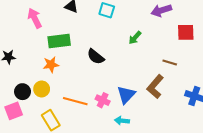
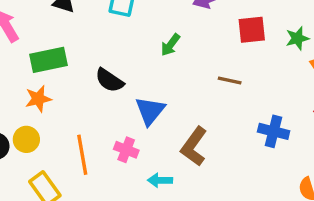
brown L-shape: (155, 87) -> (194, 146), moved
blue triangle: (126, 95) -> (150, 111), moved
orange line: (75, 101) -> (82, 155), turned 70

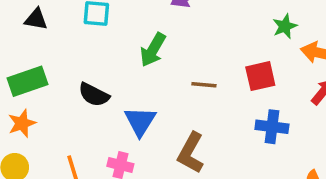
red square: (252, 30) -> (260, 76), moved
green arrow: (170, 45) -> (153, 50), size x1.4
brown line: (230, 80) -> (204, 85), moved

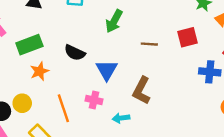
orange star: (22, 123) -> (40, 71), moved
blue cross: (272, 127) -> (210, 72), moved

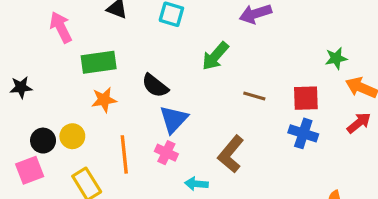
blue triangle: (107, 70) -> (174, 119), moved
blue cross: (210, 72) -> (303, 133), moved

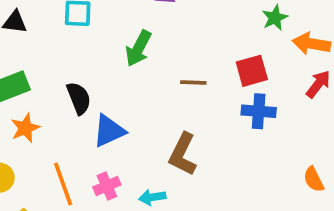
black semicircle: (155, 86) -> (79, 98), turned -136
blue triangle: (174, 119) -> (109, 131), turned 36
pink cross: (166, 153) -> (107, 186), moved, turned -35

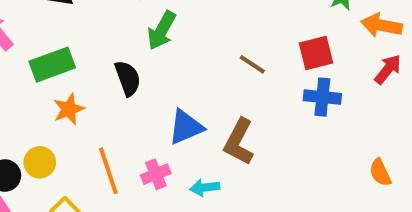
green arrow: (138, 48) -> (162, 30), moved
brown line: (193, 83) -> (252, 64), turned 30
blue triangle: (109, 131) -> (186, 127), moved

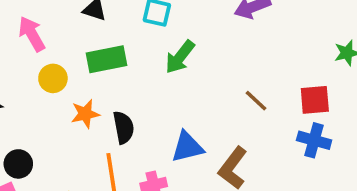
green rectangle: (52, 65) -> (106, 59), moved
black semicircle: (128, 78) -> (124, 127), moved
yellow circle: (40, 162) -> (53, 78), moved

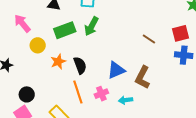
green arrow: (180, 57) -> (91, 26), moved

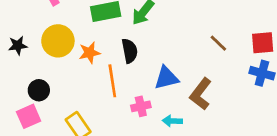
yellow circle: (38, 45) -> (58, 41), moved, size x1.5
black semicircle: (80, 65) -> (130, 51), moved
orange line: (78, 92) -> (112, 81), moved

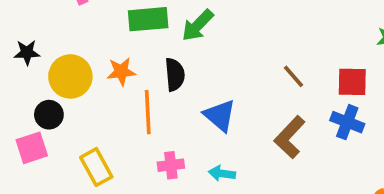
yellow circle: (58, 41) -> (70, 76), moved
blue triangle: (166, 78) -> (220, 116), turned 48
brown L-shape: (201, 94) -> (290, 137), moved
pink cross: (141, 106) -> (171, 165), moved

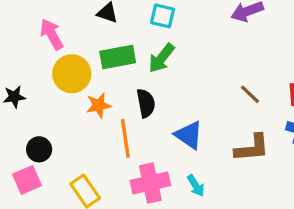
yellow circle: (70, 76) -> (72, 74), moved
brown L-shape: (290, 137) -> (252, 148), turned -132
pink cross: (171, 165) -> (150, 183), size x1.6
cyan arrow: (222, 173) -> (196, 186), turned -125

